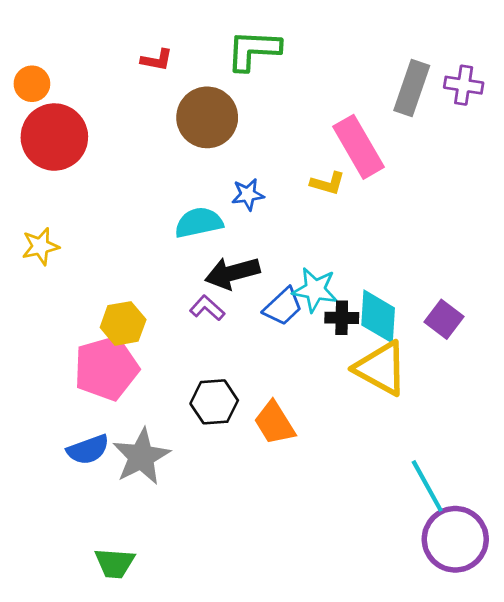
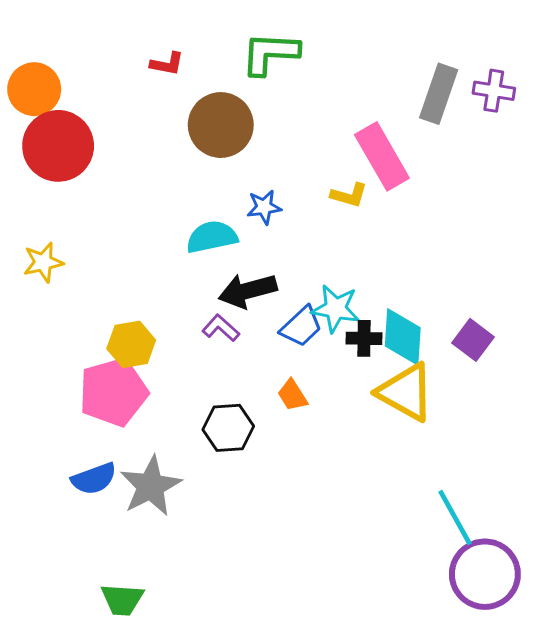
orange circle: (32, 84) -> (34, 89), size x1.4
orange trapezoid: (274, 423) -> (292, 395), moved, size x0.7

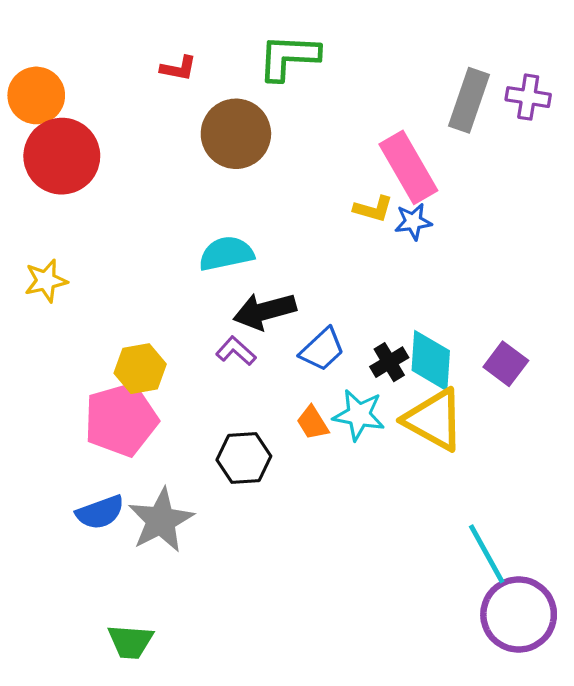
blue star: (264, 207) -> (413, 222), moved
cyan star: (336, 309) -> (359, 415), moved
black cross: (364, 338) -> (389, 362), turned -32

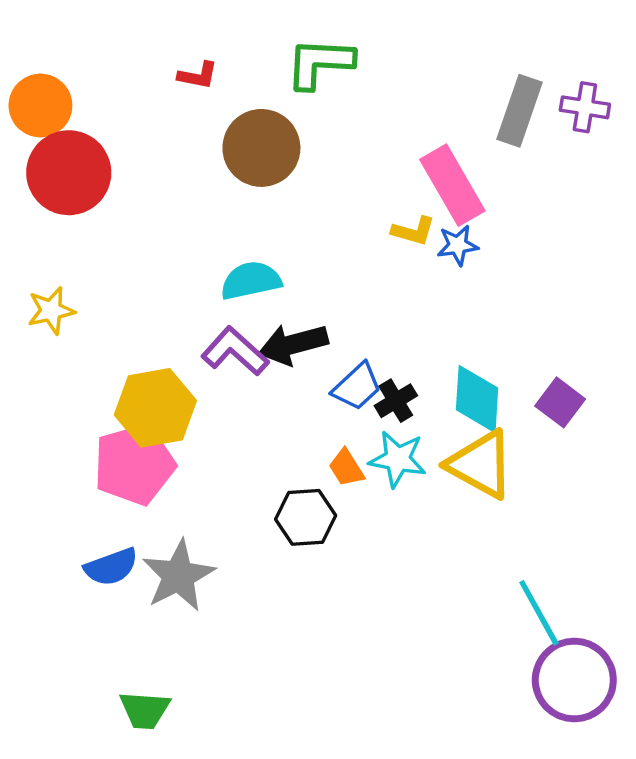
purple L-shape: (236, 351) -> (235, 351), moved, size x1.5
black cross: (389, 362) -> (396, 401), moved
yellow hexagon: (140, 369) -> (155, 408), size x1.4
black hexagon: (244, 458) -> (306, 517), moved

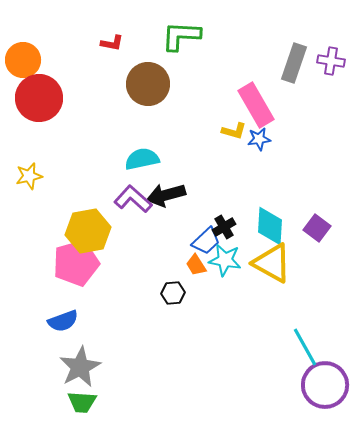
blue trapezoid: (357, 387) -> (206, 241), moved
black hexagon: (306, 517) -> (173, 293), size x0.7
gray star: (178, 576) -> (80, 367), moved

